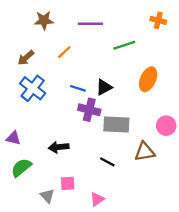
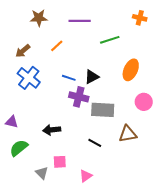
pink circle: (166, 126) -> (144, 102), moved

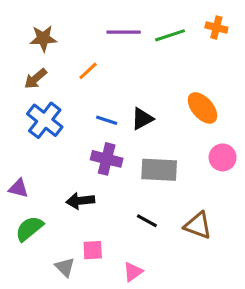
brown star: (39, 18) -> (43, 38), moved
green line: (110, 40) -> (170, 35), moved
orange ellipse: (131, 70) -> (202, 108), turned -65
purple cross: (79, 97) -> (107, 159), moved
brown triangle: (128, 134) -> (198, 225), moved, turned 30

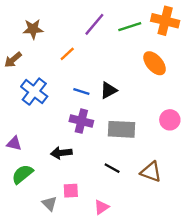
orange cross: (216, 28) -> (165, 21), size x1.6
purple line: (124, 32) -> (94, 24), turned -50
brown arrow: (36, 79) -> (13, 60), moved
orange ellipse: (202, 108) -> (155, 63), moved

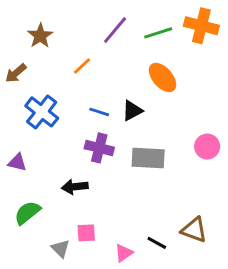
brown star: (33, 29) -> (40, 36), turned -30
orange ellipse: (155, 63) -> (163, 77), moved
purple triangle: (14, 143) -> (17, 162), moved
black line: (112, 168) -> (157, 243), moved
brown triangle: (151, 172) -> (194, 230), moved

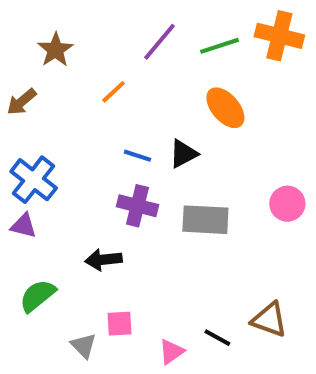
blue cross: (42, 112) -> (34, 180), moved

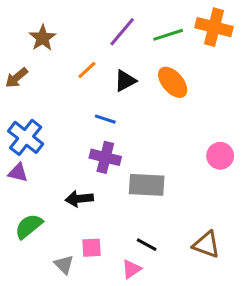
black triangle: (183, 154) -> (125, 81), moved
gray rectangle: (205, 220) -> (147, 185), moved
black line: (217, 338) -> (147, 245), moved

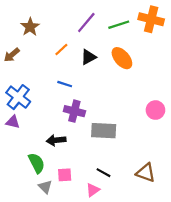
blue line: (105, 119) -> (65, 84), moved
green semicircle: (29, 226) -> (37, 163), moved, turned 102

